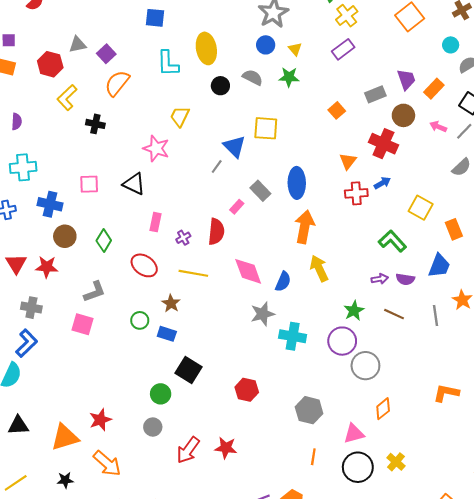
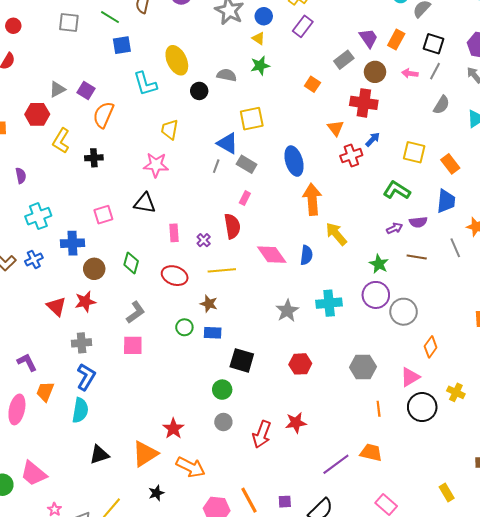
blue circle: (266, 45) -> (264, 16), moved
gray rectangle: (260, 191) -> (247, 164), moved
gray star: (263, 314) -> (287, 311), moved

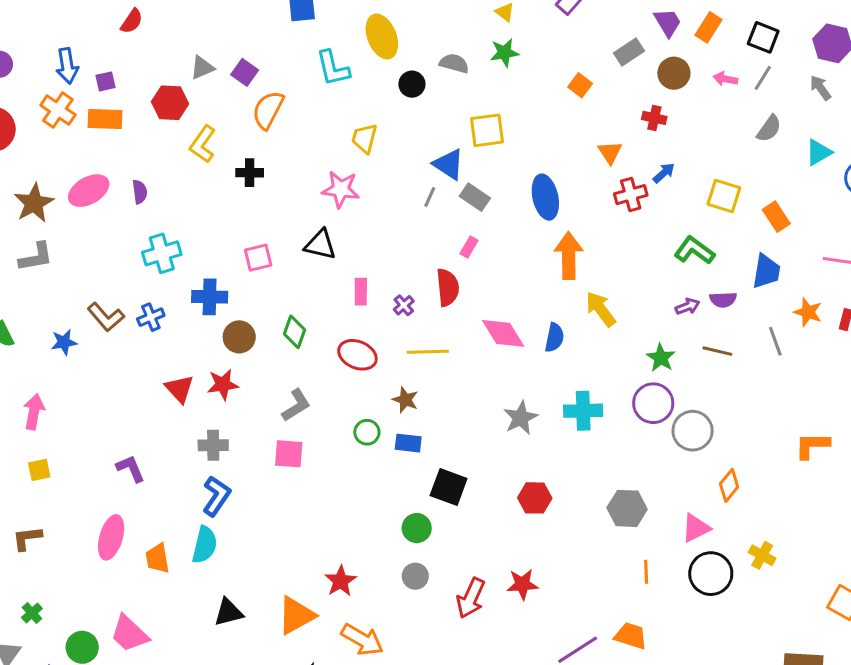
red cross: (364, 103) -> (654, 118), size x0.6
orange trapezoid: (45, 391) -> (157, 558), moved, turned -35

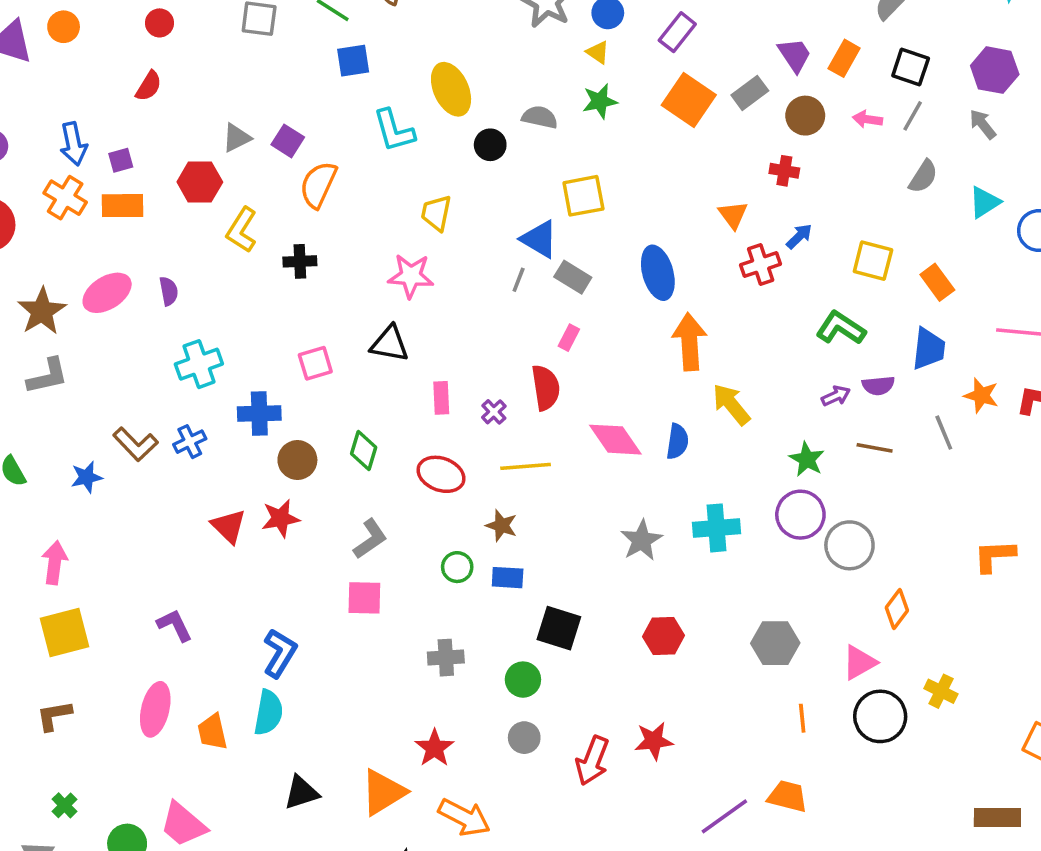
orange square: (580, 85) -> (689, 100), moved, size x1.8
gray cross: (213, 445) -> (446, 658), moved
yellow square: (39, 470) -> (64, 633), size x1.8

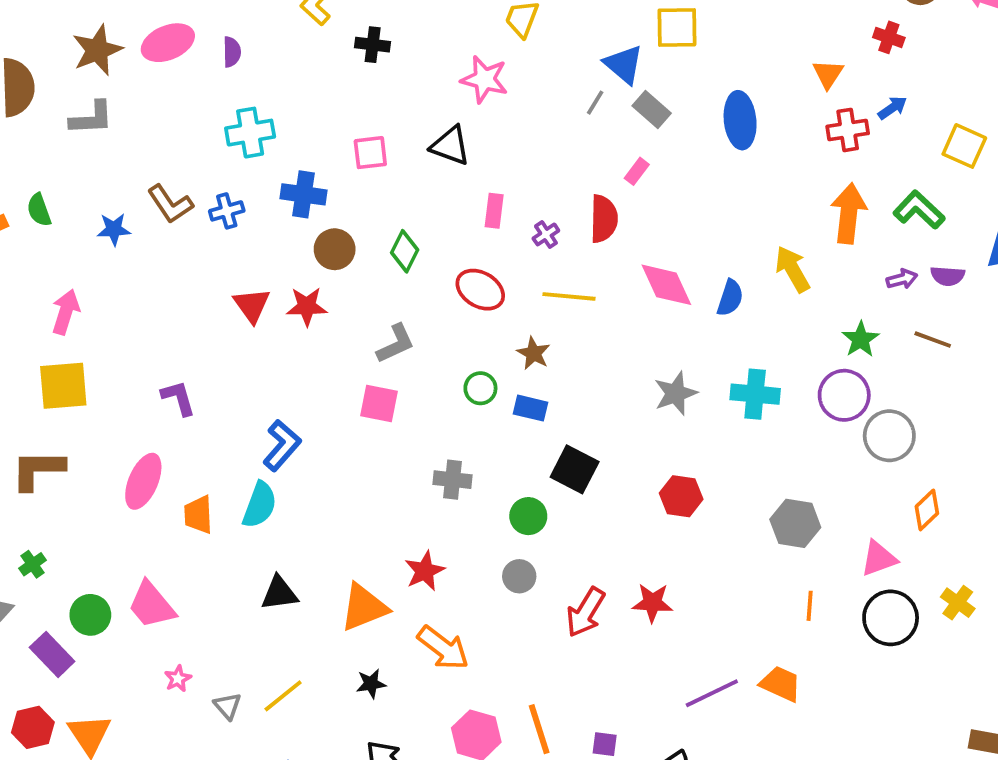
orange arrow: (689, 342) -> (849, 213), moved
brown L-shape: (54, 716) -> (38, 470), size x1.4

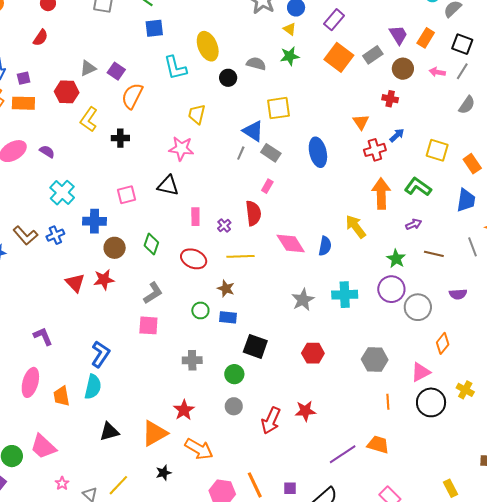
purple semicircle: (232, 52) -> (47, 152), turned -49
cyan cross: (250, 133) -> (62, 193), turned -30
purple semicircle: (948, 276) -> (458, 294), moved

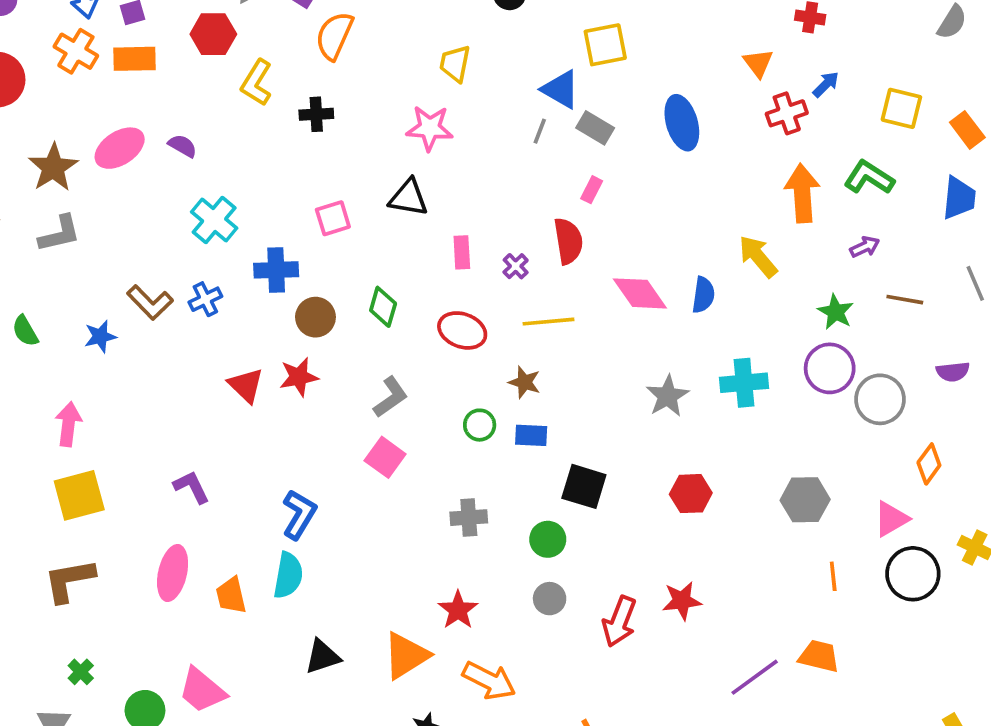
pink square: (148, 325) -> (385, 457), turned 35

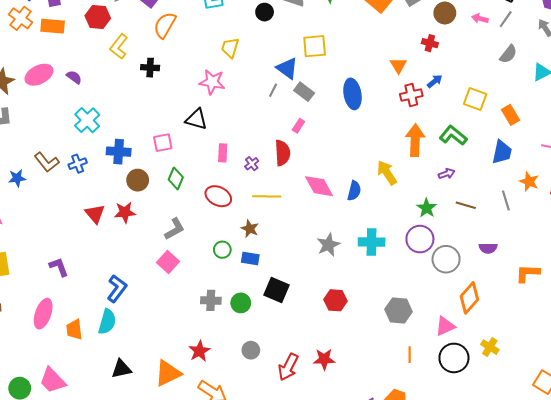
pink square: (333, 218) -> (163, 143), moved
orange diamond: (929, 464) -> (469, 298), size x1.4
green circle: (548, 539) -> (241, 303), moved

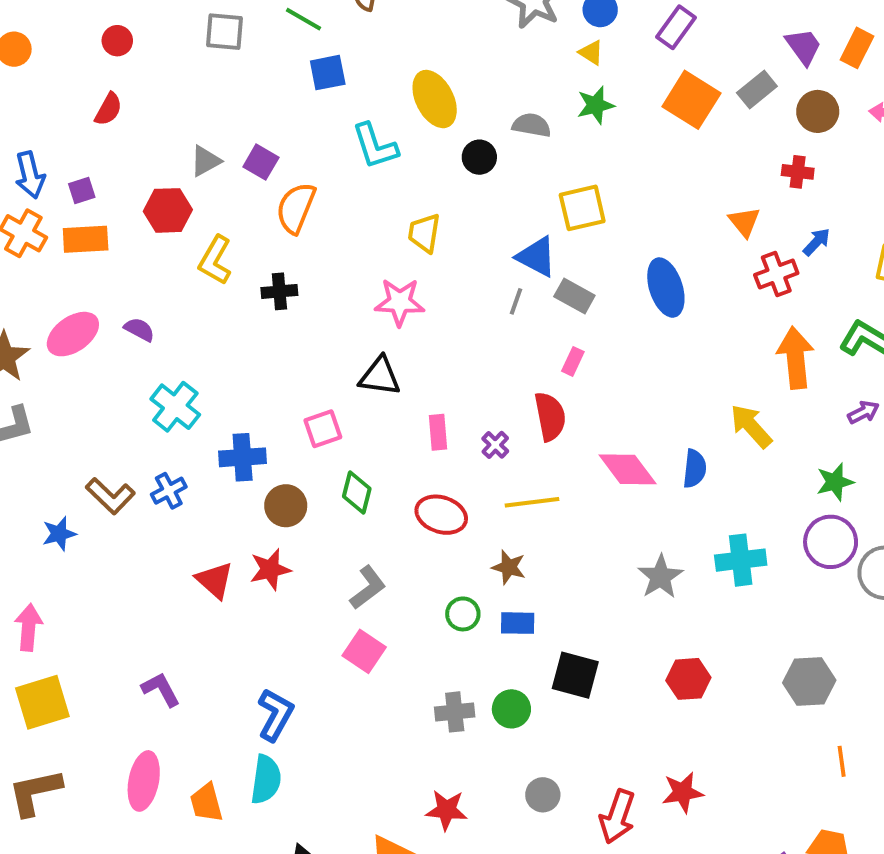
green star: (427, 208) -> (835, 482), turned 30
red star: (199, 351) -> (447, 810), turned -30

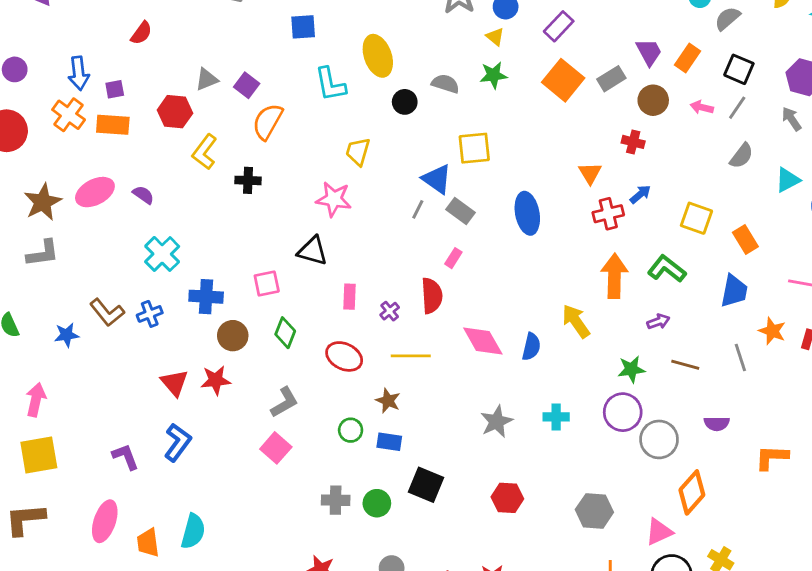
cyan cross: (741, 560) -> (556, 417), size x0.7
blue L-shape: (275, 715) -> (178, 442), moved

